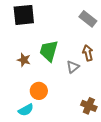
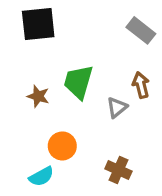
brown cross: (89, 106) -> (118, 170), moved

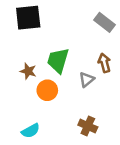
orange circle: (62, 146) -> (47, 90), moved

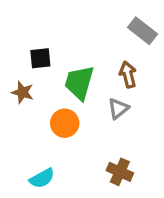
black square: (28, 18) -> (40, 58), moved, size x0.6
brown arrow: (104, 63) -> (128, 75), moved
brown star: (28, 71) -> (23, 92), moved

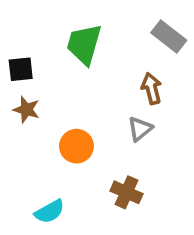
black square: (40, 58) -> (21, 69), moved
green trapezoid: (79, 83) -> (84, 44), moved
brown cross: (120, 172) -> (126, 192), moved

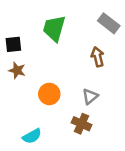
gray triangle: (140, 129) -> (90, 96), moved

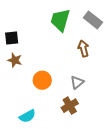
green trapezoid: (54, 28) -> (60, 20), moved
brown cross: (81, 124) -> (70, 106), turned 35

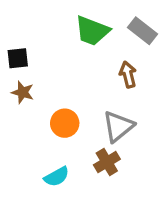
green trapezoid: (60, 20) -> (92, 31), turned -85
gray triangle: (77, 82) -> (118, 126), size x1.5
cyan semicircle: (27, 116) -> (57, 177), moved

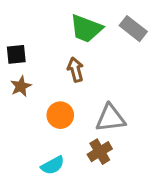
brown arrow: (128, 75) -> (75, 70), moved
brown star: (23, 92) -> (21, 86), turned 30
gray triangle: (118, 126) -> (110, 118), turned 32

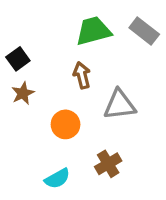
green trapezoid: (86, 29) -> (93, 31), turned 144
black square: (16, 54) -> (18, 59), turned -30
gray triangle: (110, 118) -> (120, 105), moved

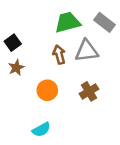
gray triangle: (120, 105) -> (87, 51), moved
brown cross: (108, 164) -> (89, 91), moved

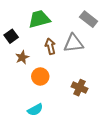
green trapezoid: (68, 22) -> (39, 19), moved
brown star: (16, 68) -> (22, 57), moved
brown cross: (89, 91) -> (80, 88), moved, turned -35

